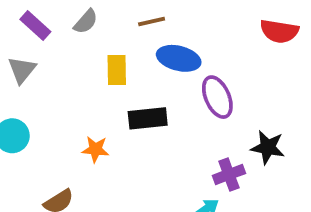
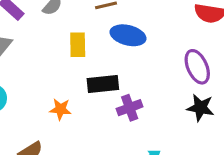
purple ellipse: (217, 97) -> (197, 67), moved
purple cross: (229, 174) -> (130, 108), moved

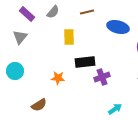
blue ellipse: (128, 35) -> (118, 27), moved

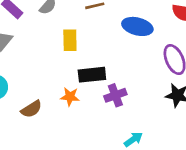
orange star: (58, 78) -> (70, 97), moved
brown semicircle: (39, 105) -> (31, 109), moved

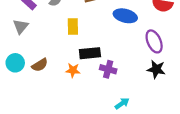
purple cross: (115, 95) -> (108, 69), turned 35
brown semicircle: (31, 109) -> (40, 65), moved

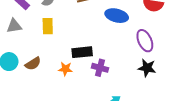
gray triangle: (21, 26) -> (14, 26), turned 42
yellow rectangle: (73, 26) -> (48, 26), moved

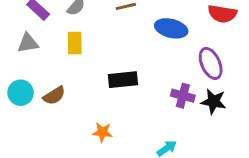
purple cross: (100, 68) -> (183, 96), moved
orange star: (65, 69) -> (102, 132), moved

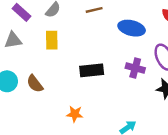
brown semicircle: (54, 96) -> (35, 84), turned 84
purple cross: (183, 96) -> (135, 68), moved

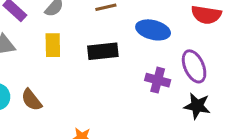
black rectangle: (92, 70) -> (103, 51), moved

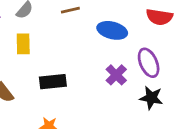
black rectangle: (103, 51) -> (53, 82), moved
purple cross: (158, 80) -> (116, 75), turned 30

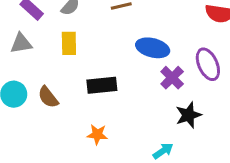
blue ellipse: (112, 30) -> (153, 48), moved
black star: (151, 98) -> (188, 115), moved, turned -30

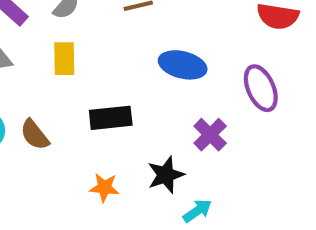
purple cross: (172, 78) -> (210, 135), moved
black star: (188, 115) -> (166, 175), moved

